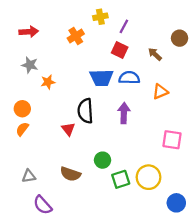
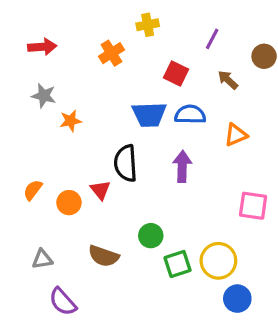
purple line: (124, 26) -> (212, 39), moved
orange circle: (22, 109) -> (69, 203), moved
blue circle: (176, 203) -> (237, 299), moved

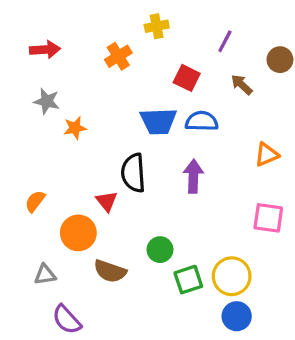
orange triangle: (236, 135) -> (267, 155), moved
orange circle: (69, 203) -> (78, 233), moved, size x1.4
blue circle: (237, 299) -> (237, 316), moved

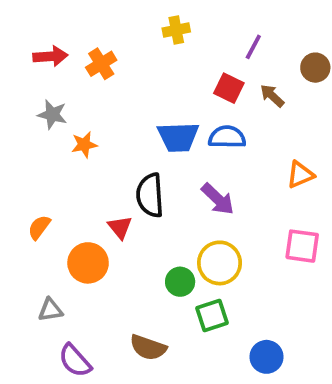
orange cross: (118, 56) -> (101, 64), moved
red square: (187, 78) -> (229, 88), moved
purple arrow: (193, 176) -> (218, 199), turned 132
brown semicircle: (110, 271) -> (148, 347), moved
yellow circle: (232, 276) -> (220, 263), moved

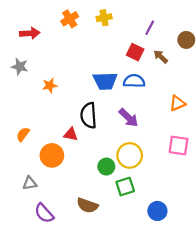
orange cross: (101, 64) -> (70, 19), moved
gray star: (52, 115) -> (20, 67), moved
red triangle: (120, 227) -> (71, 134), turned -40

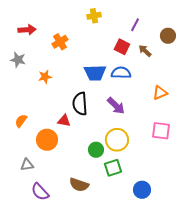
orange cross: (70, 19) -> (60, 42), moved

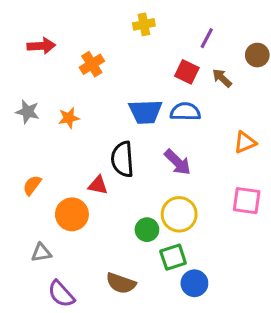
gray star: (18, 60) -> (27, 112), moved
blue circle: (142, 190) -> (194, 283), moved

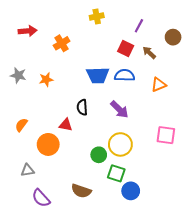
orange triangle: (245, 142) -> (159, 85), moved
black semicircle: (122, 159) -> (82, 107), size x0.7
green square: (173, 257) -> (116, 173), turned 36

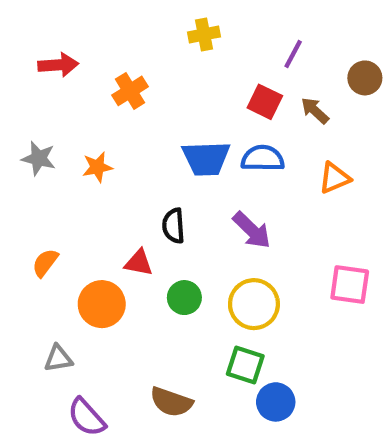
green circle: (99, 155) -> (184, 298), moved

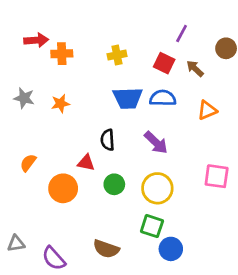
yellow cross: (204, 34) -> (117, 55), moved
orange cross: (130, 91) -> (62, 54), moved, turned 30
gray triangle: (58, 358) -> (16, 244), moved

